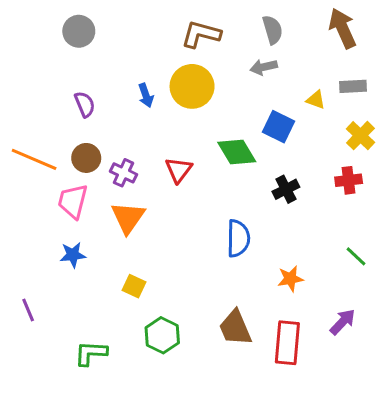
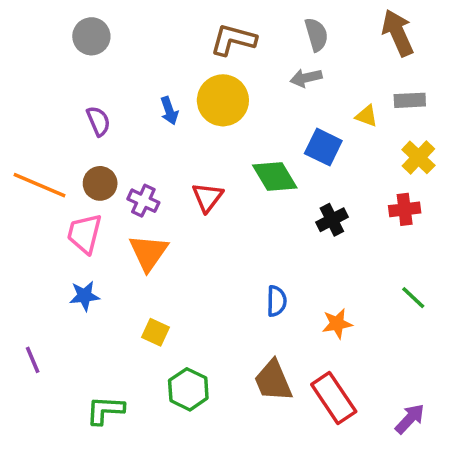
blue semicircle: (238, 238) -> (277, 301), moved, size x0.7
purple arrow: (343, 322) -> (410, 419), moved
red rectangle: (287, 343) -> (334, 398), turned -39

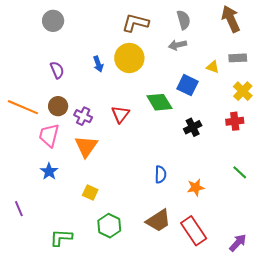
blue star: (84, 296) -> (49, 171), turned -30
brown trapezoid: (273, 381) -> (158, 221), turned -100

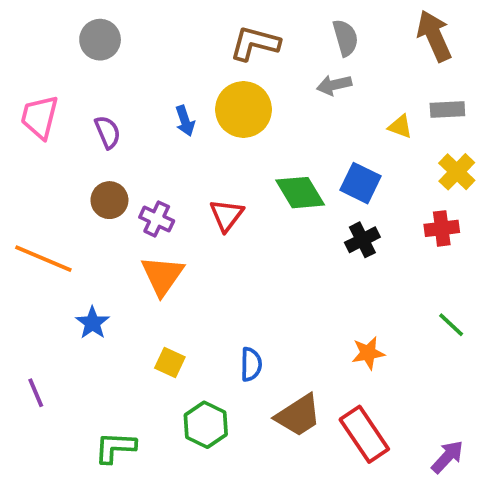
blue square: (188, 85) -> (361, 183), moved
orange line: (23, 107) -> (43, 259), moved
pink trapezoid: (49, 135) -> (40, 117), moved
blue semicircle: (160, 174) -> (251, 364), moved

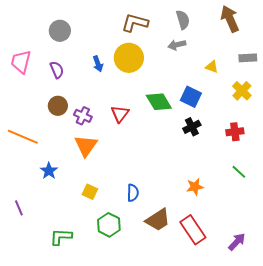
gray circle: (100, 40) -> (60, 31), moved
gray rectangle: (447, 109) -> (248, 58), moved
red cross: (442, 228) -> (235, 132), moved

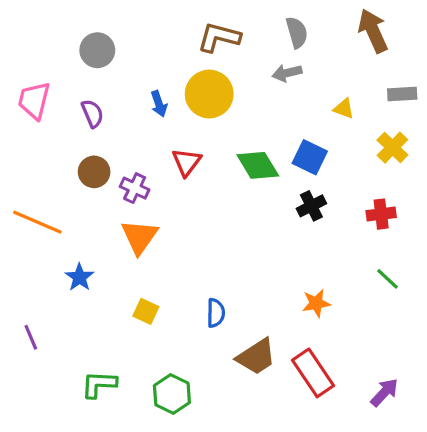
red triangle: (120, 114) -> (186, 162), moved
green hexagon: (109, 225) -> (172, 394), moved

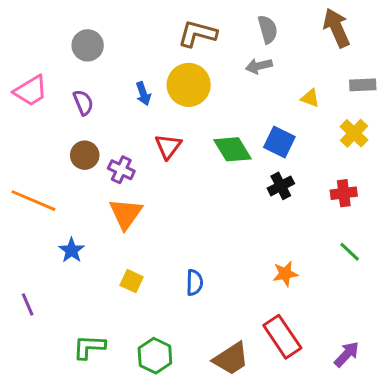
pink trapezoid: (34, 101) -> (31, 91), turned -135
brown trapezoid: (256, 357) -> (231, 359), moved

